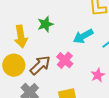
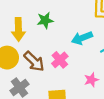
brown arrow: (40, 65) -> (34, 61), turned 80

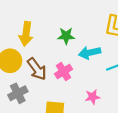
green star: (45, 20) -> (66, 36), moved

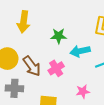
yellow arrow: (26, 34) -> (24, 22), moved
gray cross: (18, 93) -> (14, 88), turned 30

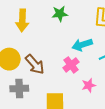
green star: (59, 36) -> (60, 14), moved
pink cross: (56, 68) -> (71, 65), moved

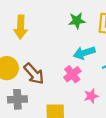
green star: (60, 14) -> (77, 21), moved

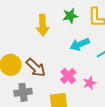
yellow arrow: (21, 27) -> (43, 25), moved
pink cross: (72, 74) -> (68, 76), moved

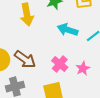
cyan arrow: (80, 44) -> (68, 30), turned 48

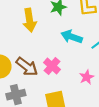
pink cross: (60, 64) -> (52, 66), moved

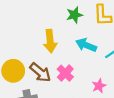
yellow arrow: (30, 20) -> (50, 41), moved

